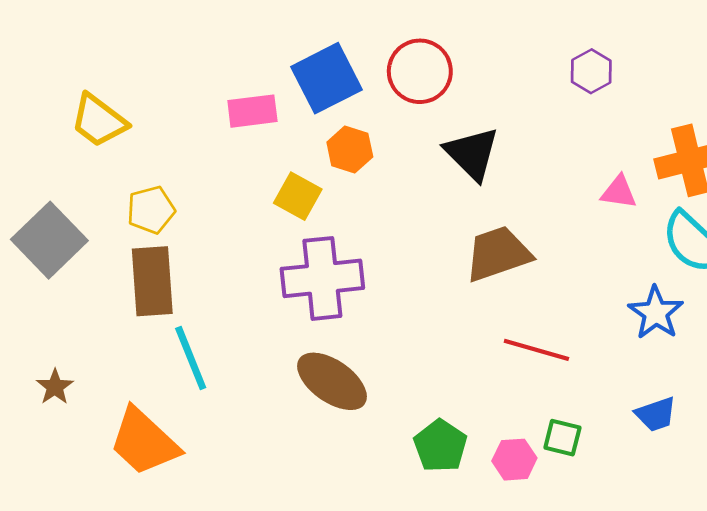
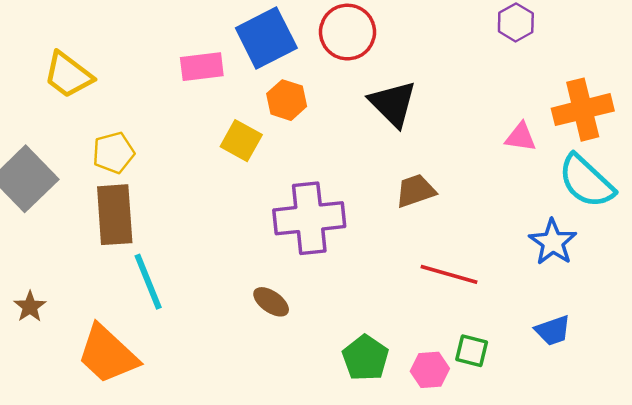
purple hexagon: (591, 71) -> (516, 22), moved
brown trapezoid: (498, 254) -> (416, 191), size x0.7
purple cross: (322, 278) -> (309, 218), moved
brown ellipse: (332, 381) -> (271, 302), size x0.6

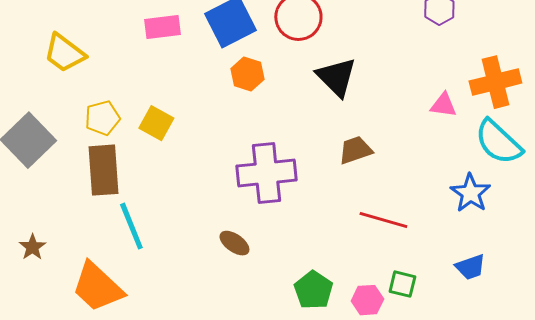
pink rectangle: (202, 67) -> (162, 27), moved
yellow square: (241, 141) -> (156, 123), moved

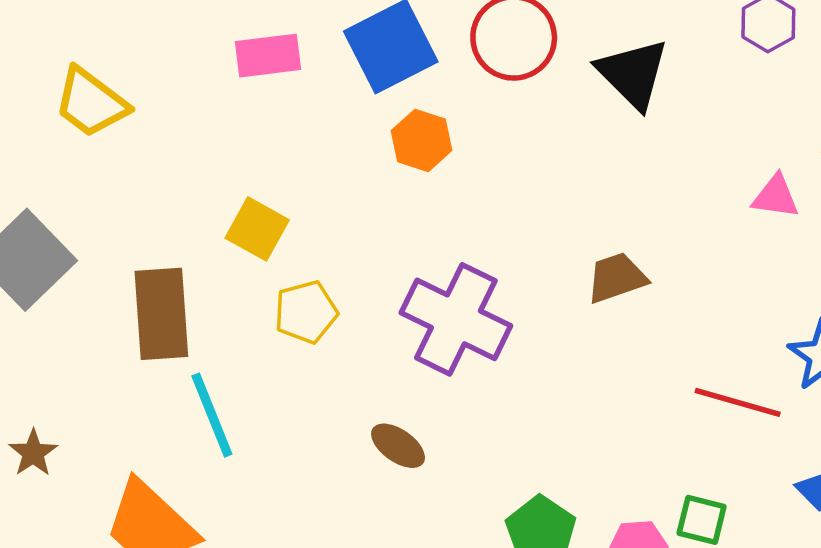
black triangle: (336, 77) -> (633, 74), moved
yellow pentagon: (102, 118) -> (306, 312), moved
purple cross: (266, 173) -> (456, 319), turned 32
red line: (383, 220) -> (738, 402), moved

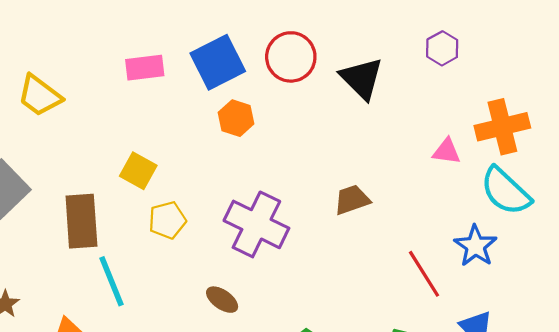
red line: (738, 402) -> (424, 274), turned 42

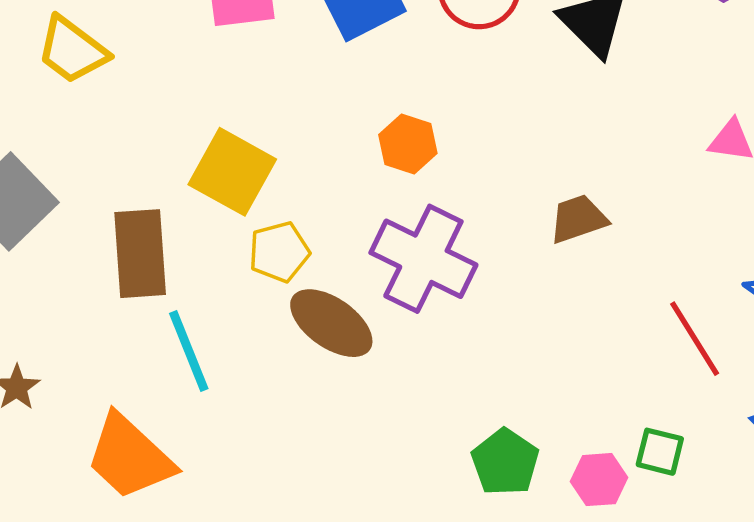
orange hexagon: (236, 118) -> (408, 144), moved
yellow square: (138, 171) -> (232, 172), size x1.4
brown ellipse: (222, 300) -> (331, 323), moved, size x1.6

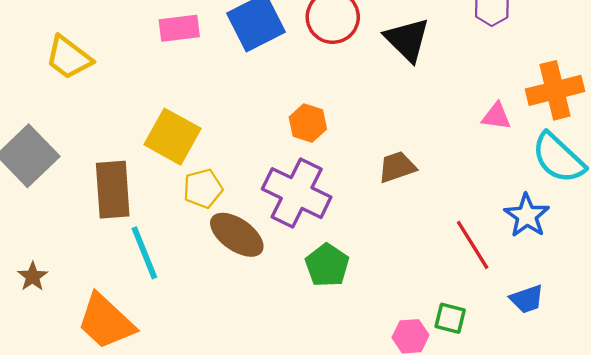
orange hexagon: (408, 144) -> (308, 123), moved
green pentagon: (505, 462) -> (327, 265), moved

